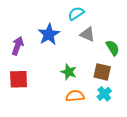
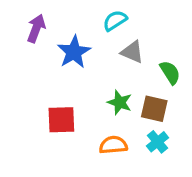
purple arrow: (18, 46) -> (36, 28), moved
green star: (69, 72) -> (120, 102), moved
red square: (19, 79) -> (61, 120), moved

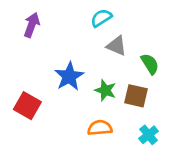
blue star: (74, 52) -> (69, 76), moved
red square: (61, 120) -> (27, 106), moved, turned 32
cyan cross: (157, 142) -> (149, 135), moved

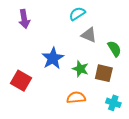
purple arrow: (32, 25) -> (24, 19), turned 150
cyan cross: (149, 135) -> (113, 103), turned -32

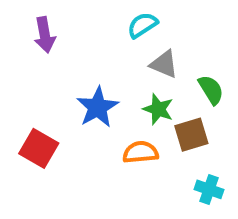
green star: (80, 69) -> (158, 109), moved
brown square: (104, 73) -> (191, 135), turned -30
orange semicircle: (76, 98) -> (141, 152), moved

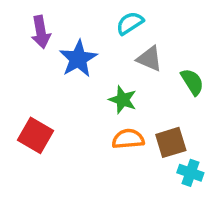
blue star: (97, 107) -> (78, 59), moved
green star: (158, 109) -> (123, 100), moved
brown square: (191, 135) -> (171, 142), moved

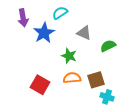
cyan semicircle: (130, 23) -> (60, 13), moved
green semicircle: (192, 82) -> (108, 46), turned -84
red square: (35, 135) -> (40, 85), moved

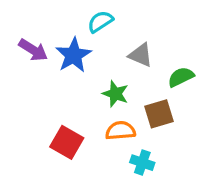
purple arrow: (23, 18) -> (33, 50), moved, turned -48
brown square: (96, 80) -> (159, 114), moved
cyan cross: (107, 97) -> (142, 163), moved

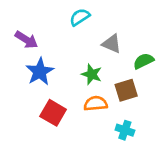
blue star: (73, 55) -> (40, 72), moved
cyan cross: (142, 163) -> (125, 130), moved

